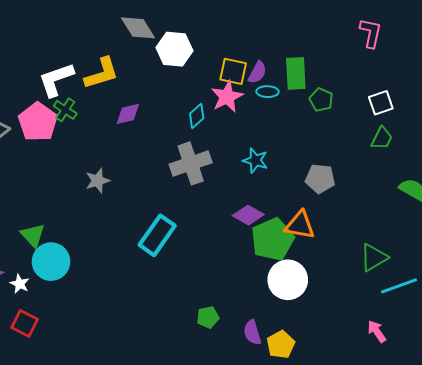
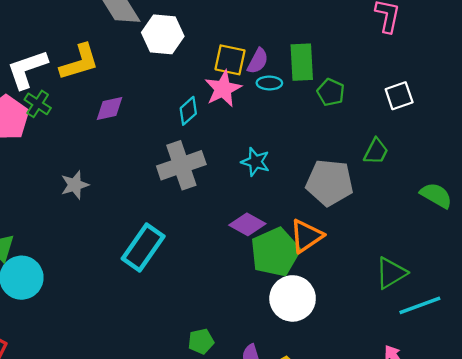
green trapezoid: (382, 138) -> (376, 151), moved
gray pentagon: (320, 179) -> (330, 183), size x1.4
orange triangle: (300, 225) -> (306, 236), turned -44

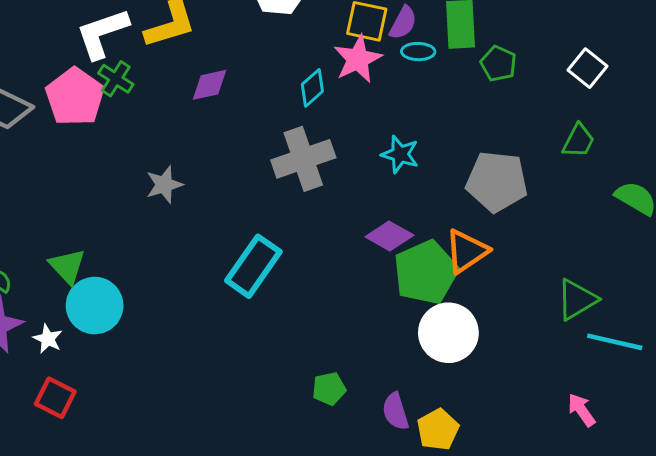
white square: (399, 96) -> (588, 68), turned -32
green trapezoid: (376, 151) -> (578, 141), moved
cyan line: (420, 305) -> (615, 342), turned 33

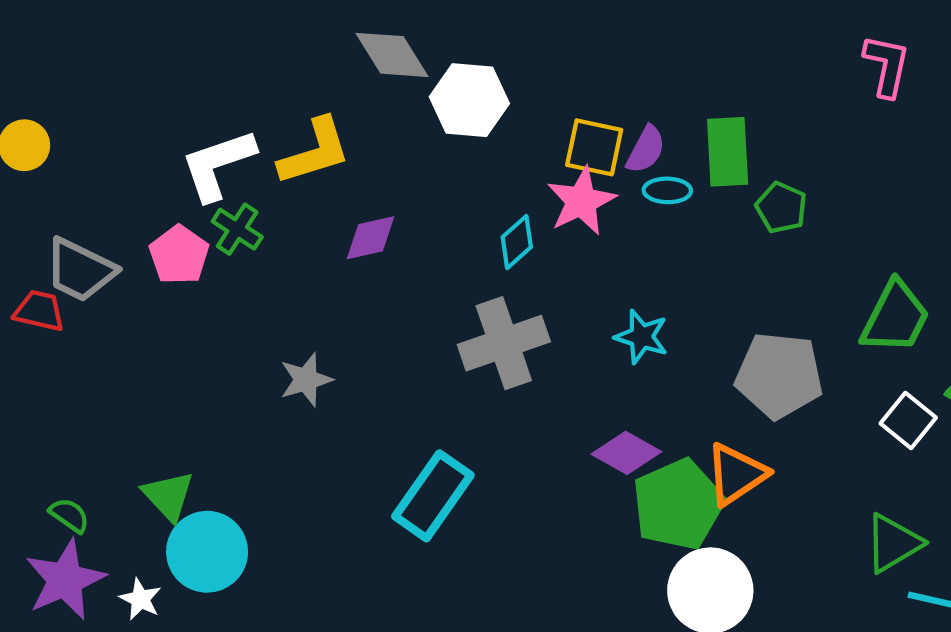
white square: (588, 68) -> (908, 421), moved
pink pentagon: (75, 97) -> (179, 255), size x0.7
green trapezoid: (578, 141) -> (895, 317), size x1.5

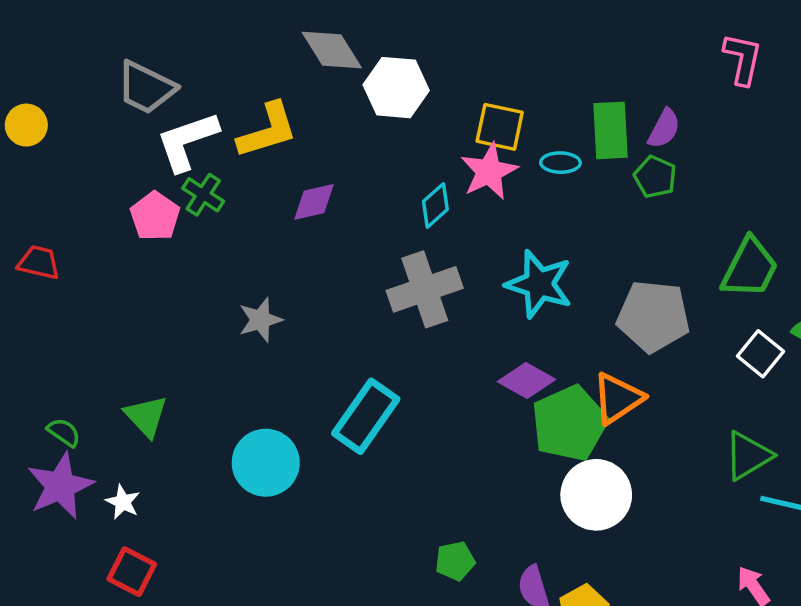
purple semicircle: (646, 150) -> (664, 129), moved
gray trapezoid: (80, 270) -> (146, 88), moved
cyan star: (641, 337) -> (539, 284), size x1.5
cyan circle: (207, 552) -> (266, 463), moved

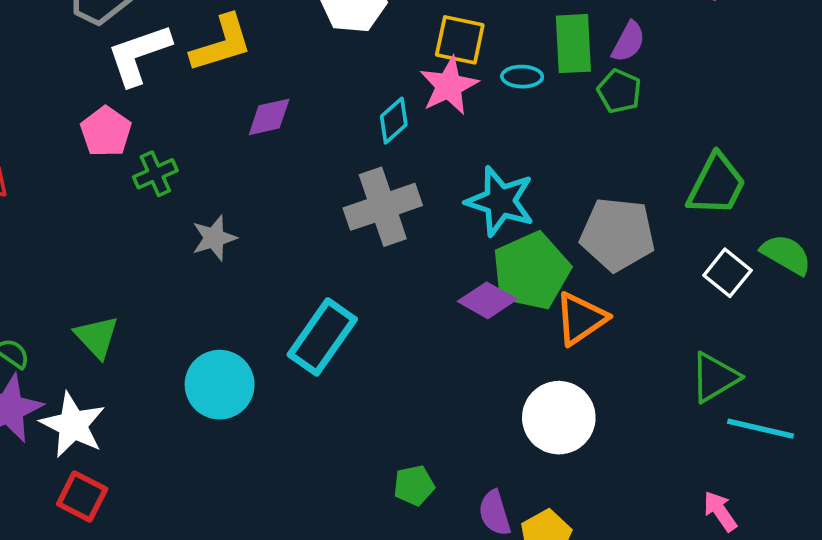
green cross: (203, 195) -> (155, 174), moved, turned 33
green pentagon: (569, 423) -> (531, 271), moved
white star: (123, 502) -> (73, 425), size x1.8

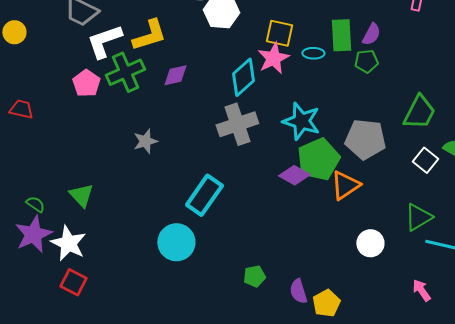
green pentagon: (619, 91) -> (366, 61), turned -30
cyan diamond: (394, 121) -> (243, 77), size x1.5
green cross: (155, 174) -> (125, 72), moved, size x1.6
cyan circle: (220, 385) -> (176, 242), moved
white circle: (559, 418) -> (370, 243), moved, size x0.7

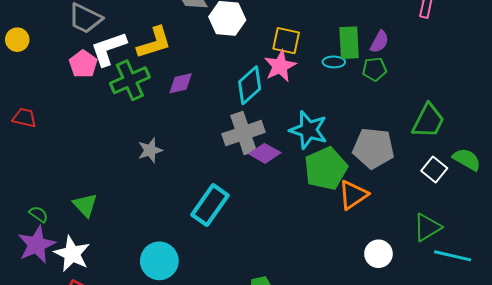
cyan ellipse: (313, 53) -> (334, 62), moved
pink pentagon: (86, 83) -> (83, 64), moved
purple diamond: (294, 175) -> (265, 153), moved
cyan circle: (176, 242) -> (159, 261), moved

